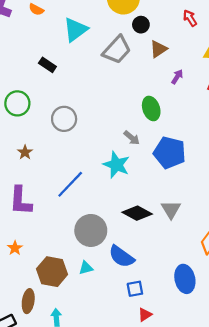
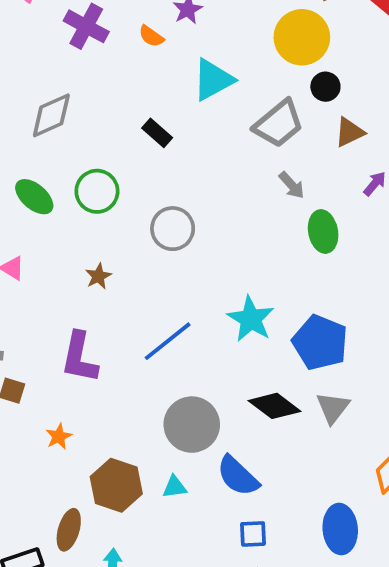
gray arrow: (132, 138) -> (292, 185), moved
blue pentagon: (170, 153) -> (320, 342), moved

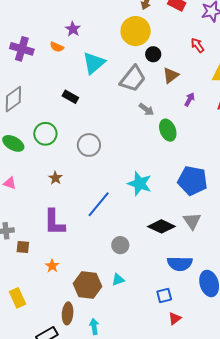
blue pentagon: (320, 342) -> (193, 181), moved
gray circle: (192, 425) -> (120, 245), size x0.6
blue semicircle: (238, 476) -> (180, 264), moved, turned -30

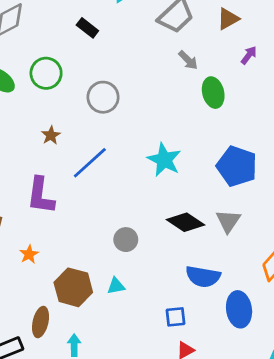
blue line: (99, 204) -> (90, 163), moved

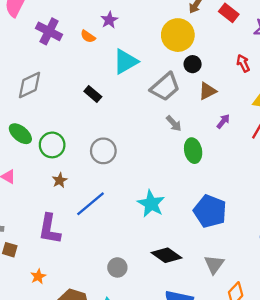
green circle: (46, 73) -> (52, 145), moved
gray triangle: (228, 221) -> (214, 264), moved

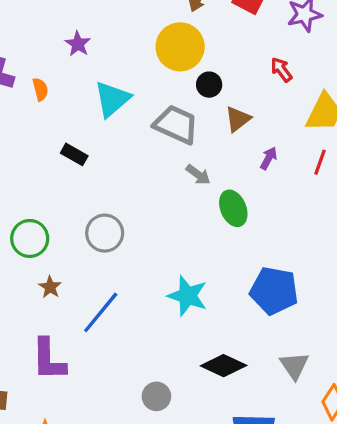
orange semicircle: (88, 36) -> (40, 89), moved, turned -128
gray trapezoid: (165, 87) -> (176, 125), turned -104

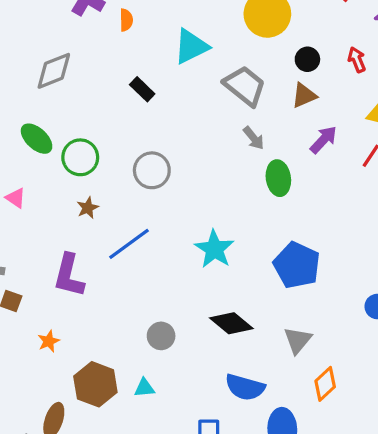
black circle: (209, 85) -> (307, 59), moved
purple arrow: (269, 158) -> (324, 140), size x1.4

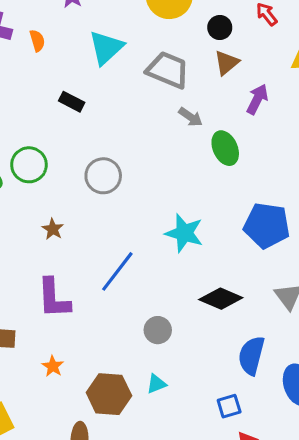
green circle: (80, 157) -> (29, 165), moved
blue line: (129, 244) -> (117, 271), moved
blue semicircle: (245, 387) -> (251, 355), turned 105

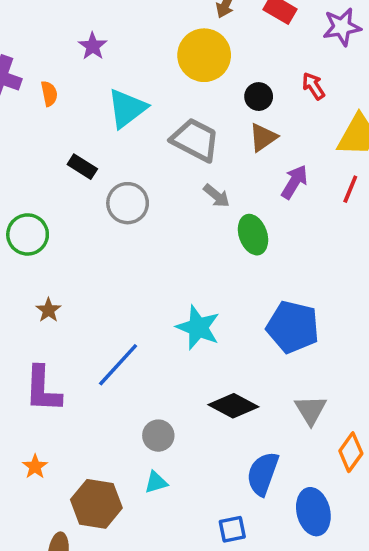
gray circle: (103, 176) -> (128, 203), moved
cyan triangle: (156, 384) -> (156, 482), moved

